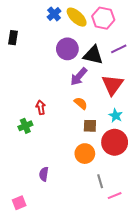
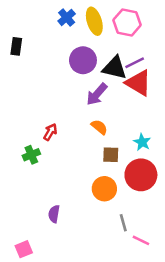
yellow ellipse: (77, 17) -> (94, 21), turned 30
purple line: (119, 49) -> (135, 63), moved
red triangle: (113, 85) -> (138, 83), moved, turned -35
red arrow: (41, 107) -> (50, 132), turned 40
pink line: (115, 196) -> (141, 240), turned 48

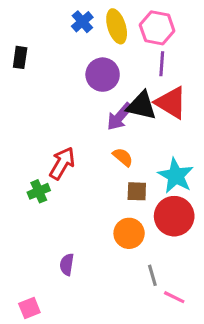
purple line: (135, 63) -> (162, 64), moved, turned -60
black triangle: (114, 68) -> (141, 106), moved
red arrow: (50, 132) -> (62, 163), size x1.5
cyan star: (142, 142) -> (176, 176), size x1.6

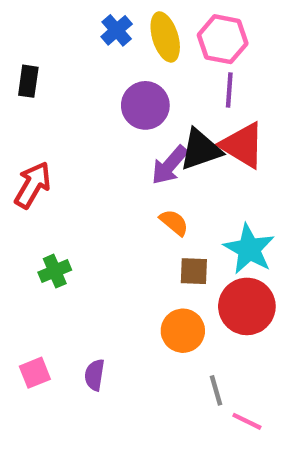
black triangle: (141, 106) -> (201, 150), turned -32
red arrow: (62, 163) -> (33, 185), moved
pink square: (29, 308) -> (35, 373), moved

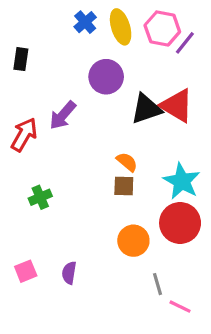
purple line: (229, 90) -> (185, 43), moved, turned 35
purple arrow: (170, 165) -> (63, 115), moved
brown square: (194, 271) -> (124, 186), moved

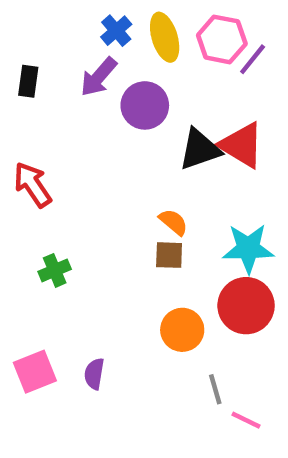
purple arrow: (63, 115) -> (99, 77), moved
red arrow: (24, 135) -> (33, 185), turned -64
cyan star: (182, 181) -> (248, 248), turned -30
pink square: (26, 271) -> (35, 372), size x1.4

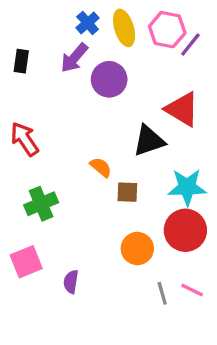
black triangle: (200, 149) -> (149, 141), moved
orange semicircle: (173, 222) -> (101, 167), moved
green cross: (55, 270) -> (41, 204), size x1.4
pink square: (35, 372) -> (26, 262), moved
pink line: (246, 420) -> (192, 290), moved

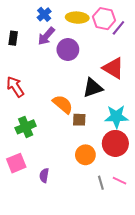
blue cross: (88, 23) -> (44, 14), moved
yellow ellipse: (124, 28) -> (77, 18), turned -70
orange semicircle: (101, 167) -> (63, 104), size x1.5

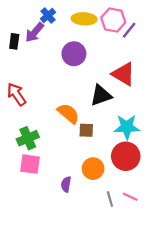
purple arrow: (46, 36) -> (35, 32), moved
pink square: (16, 163) -> (30, 164), moved, turned 30
purple semicircle: (44, 175) -> (66, 184), moved

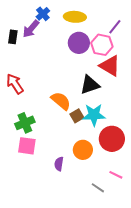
pink hexagon: (113, 20) -> (102, 45), moved
purple circle: (74, 54) -> (79, 43), moved
cyan star: (127, 127) -> (94, 115), moved
brown square: (86, 130) -> (77, 116), turned -32
gray line: (110, 199) -> (98, 188), moved, turned -40

